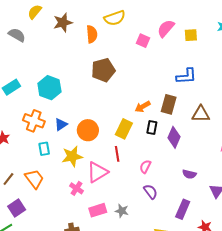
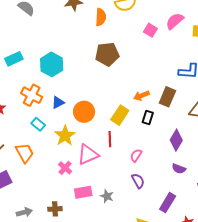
purple diamond: (174, 137) -> (176, 140), moved
cyan rectangle: (44, 149) -> (38, 124), turned -48
yellow star: (72, 156) -> (65, 136), turned -30

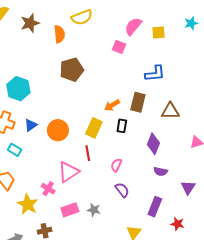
pink square: (150, 30) -> (119, 47), moved
yellow star: (65, 136) -> (28, 204), moved

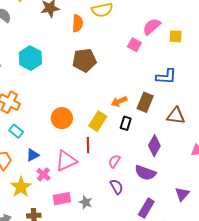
cyan hexagon: (18, 89) -> (30, 58), moved
blue triangle: (31, 125) -> (33, 155), moved
purple semicircle: (161, 171) -> (145, 173), moved, size x1.5

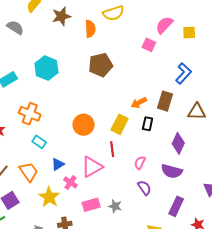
blue L-shape: (166, 76) -> (183, 73), turned -45

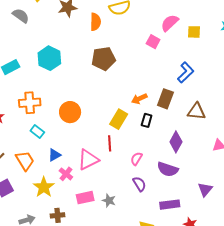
orange cross: (30, 114) -> (30, 103), turned -30
orange circle: (84, 125) -> (70, 112), moved
purple rectangle: (176, 206) -> (170, 205), turned 54

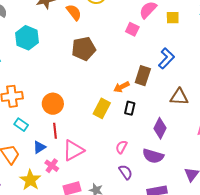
orange semicircle: (95, 22) -> (74, 12), turned -36
cyan hexagon: (49, 58) -> (27, 38), moved
brown rectangle: (165, 99) -> (143, 76), moved
red line: (110, 143) -> (55, 131), moved

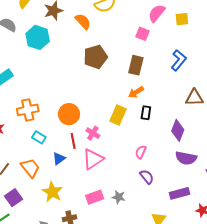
cyan hexagon: (27, 38) -> (38, 37), moved
brown rectangle: (143, 76) -> (136, 65), moved
purple semicircle: (153, 156) -> (186, 158), moved
pink cross: (52, 166) -> (93, 133), moved

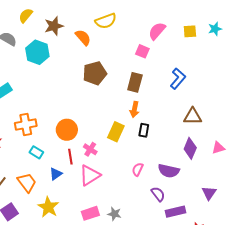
yellow square: (182, 19) -> (190, 31), moved
orange arrow: (136, 92) -> (134, 109), turned -49
purple diamond: (178, 130) -> (190, 148), moved
purple semicircle: (186, 158) -> (169, 171), moved
purple semicircle: (147, 177) -> (158, 194), moved

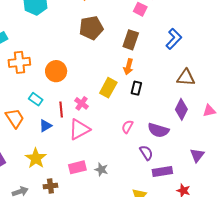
orange cross: (26, 125) -> (19, 62), moved
orange circle: (67, 130) -> (56, 71), moved
cyan rectangle: (36, 152) -> (36, 99), moved
orange trapezoid: (27, 183) -> (15, 118), moved

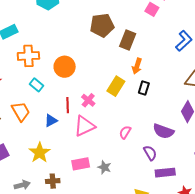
brown rectangle: (131, 40) -> (128, 40), moved
cyan rectangle: (36, 99) -> (37, 85), moved
pink semicircle: (127, 127) -> (125, 132), moved

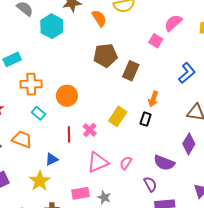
orange arrow: (137, 66) -> (153, 99), moved
orange trapezoid: (21, 111) -> (22, 139), turned -40
blue triangle: (51, 121) -> (52, 159), moved
pink triangle: (85, 126) -> (98, 162), moved

